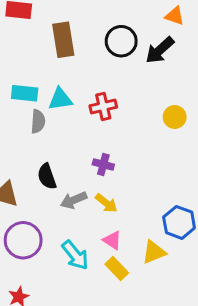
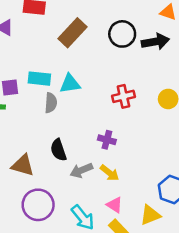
brown rectangle: (63, 40) -> (72, 33), turned 52
black arrow: (160, 50) -> (155, 42), turned -148
red cross: (103, 107) -> (123, 96), moved

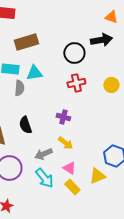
brown rectangle: (72, 33) -> (26, 42), moved, turned 30
black circle: (122, 34) -> (74, 53), moved
gray arrow: (81, 170) -> (43, 154), moved

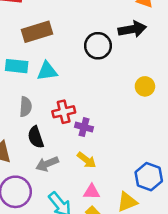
red cross: (76, 83) -> (64, 112), moved
gray semicircle: (19, 88) -> (26, 107), moved
gray arrow: (43, 154) -> (47, 164), moved
pink triangle: (69, 168) -> (92, 192), turned -32

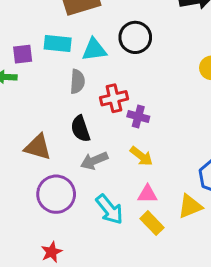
black circle: (98, 46) -> (135, 37), moved
gray semicircle: (26, 107) -> (77, 82), moved

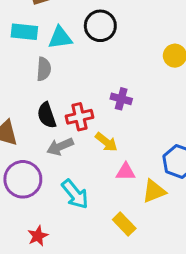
red cross: (114, 98) -> (79, 117), moved
purple cross: (138, 117) -> (121, 99), moved
pink triangle: (147, 194) -> (126, 172), moved
yellow rectangle: (152, 223) -> (124, 224), moved
red star: (52, 252) -> (38, 236), moved

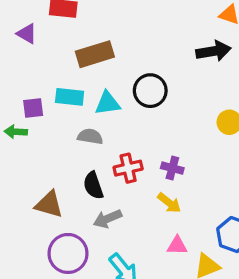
gray semicircle: (44, 69) -> (90, 136), turned -85
red cross: (79, 117) -> (128, 168), moved
yellow arrow: (106, 142) -> (169, 203), moved

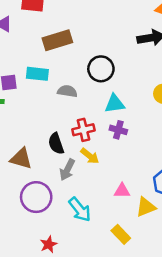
cyan triangle: (108, 103) -> (115, 104), moved
gray semicircle: (90, 136) -> (67, 91), moved
yellow arrow: (169, 203) -> (90, 156), moved
gray arrow: (108, 219) -> (67, 170), turned -40

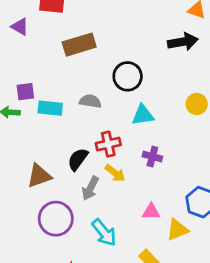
cyan rectangle: (37, 74) -> (50, 108), moved
purple cross: (118, 130) -> (152, 156), moved
black semicircle: (56, 144) -> (78, 159), turned 55
brown triangle: (21, 158) -> (39, 176), turned -35

